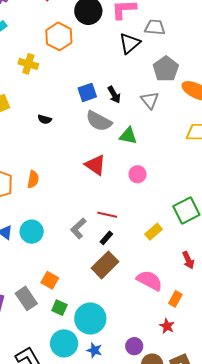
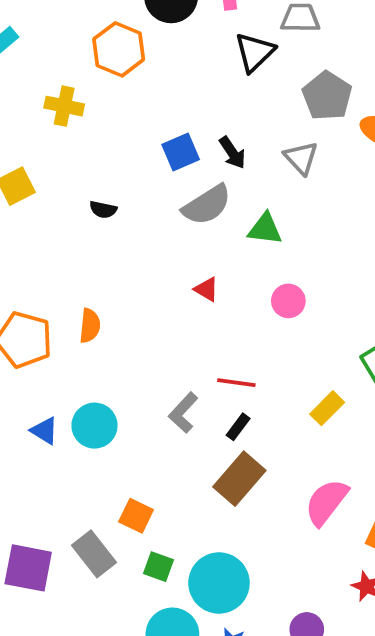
gray semicircle: (99, 121) -> (207, 205), turned -56
red triangle: (95, 165) -> (207, 289), size x0.6
pink semicircle: (149, 281) -> (326, 502), turned -76

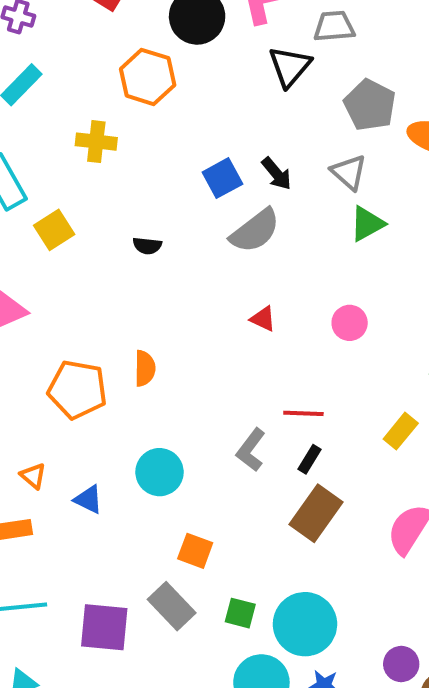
green triangle: (265, 229) -> (367, 224), moved, turned -30
blue triangle: (44, 431) -> (88, 499), moved
orange square: (136, 516) -> (195, 551), moved

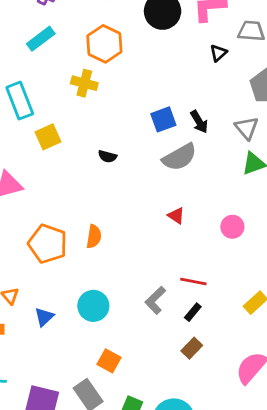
black triangle: (290, 67) -> (218, 53), size x0.6
orange hexagon: (148, 77) -> (104, 44), moved
blue triangle: (88, 499) -> (44, 317), turned 42
brown rectangle: (316, 513) -> (192, 348), size x0.6

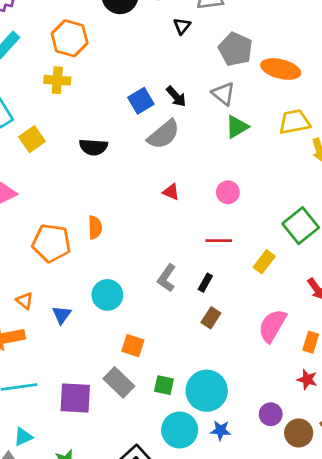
black semicircle: (107, 156) -> (93, 147), size x1.5
red line: (193, 281) -> (219, 241), moved

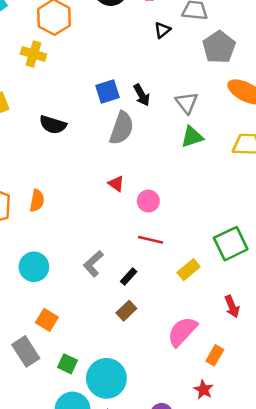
gray pentagon: (235, 49) -> (219, 47), moved
gray semicircle: (164, 134) -> (122, 128), turned -44
pink circle: (228, 192) -> (148, 201), moved

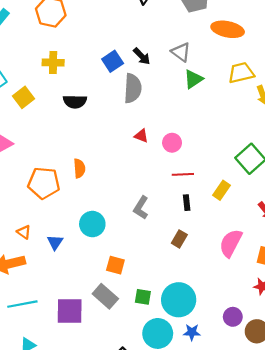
yellow cross: (33, 54) -> (53, 63), moved
black rectangle: (129, 276) -> (187, 203), moved, turned -32

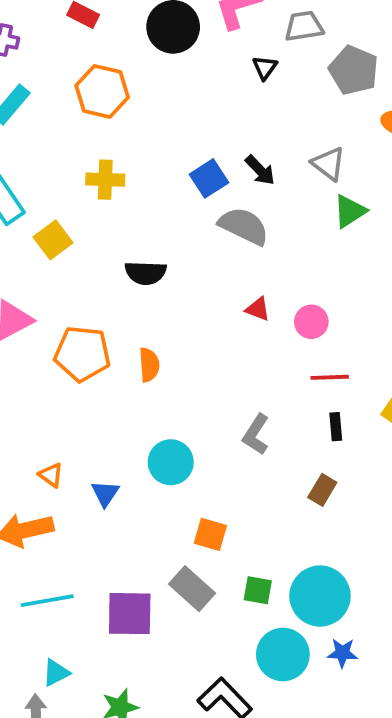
gray semicircle: (133, 88) -> (244, 226), turned -68
black semicircle: (75, 102) -> (146, 273), moved
orange pentagon: (44, 183) -> (82, 354), moved

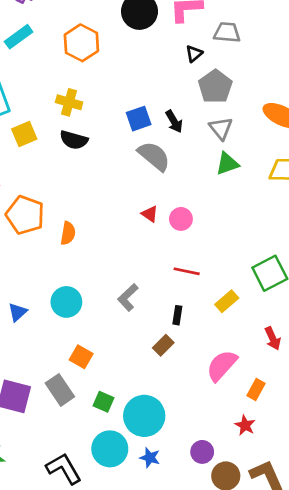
gray pentagon: (354, 70) -> (215, 87), moved
black semicircle: (146, 273) -> (74, 140), moved
pink circle: (311, 322) -> (181, 219), moved
black rectangle: (336, 427) -> (177, 315), moved

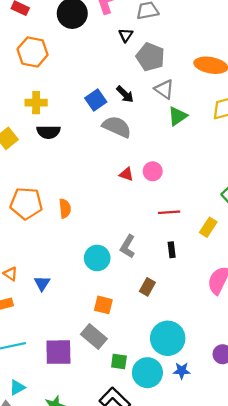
cyan circle: (66, 302) -> (97, 258), moved
brown rectangle: (163, 345) -> (147, 287), moved
green square: (104, 402) -> (119, 362), moved

